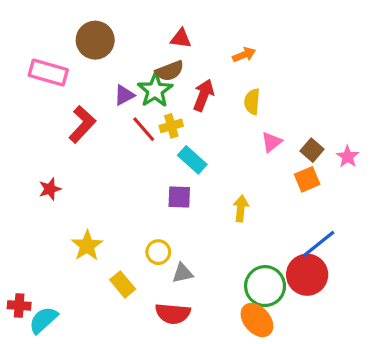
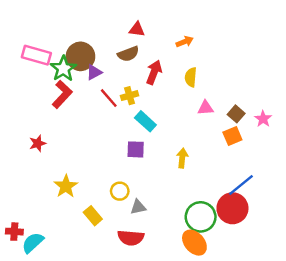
brown circle: (95, 40) -> (81, 56), moved
green star: (155, 90) -> (63, 69), moved
pink triangle: (272, 142) -> (205, 108), turned 35

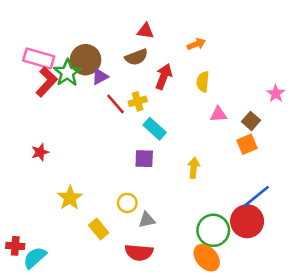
red L-shape: (62, 94) -> (47, 82), moved
pink star: (263, 119) -> (276, 94), moved

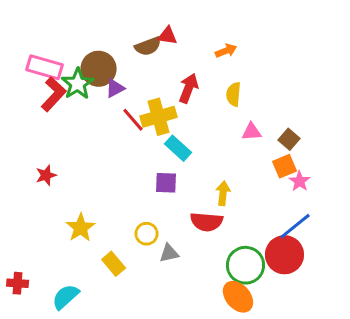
brown semicircle: (136, 57) -> (148, 46), moved
pink star: (276, 94) -> (299, 181), moved
yellow cross: (138, 101) -> (159, 117), size x1.6
red semicircle: (139, 252) -> (206, 222), moved
cyan semicircle: (35, 258) -> (66, 297), moved

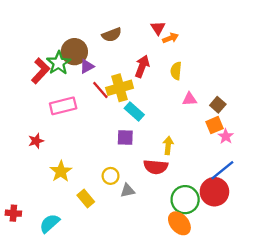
red triangle: (168, 36) -> (158, 28), moved, turned 49
pink rectangle: (45, 67) -> (63, 106), moved, turned -30
red star: (46, 175) -> (36, 141), moved

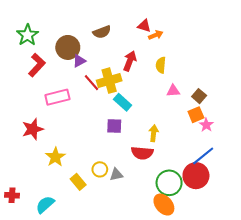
red triangle: (158, 28) -> (144, 26), turned -40
green star: (59, 63) -> (27, 35), moved
red star: (36, 141) -> (33, 129), size x1.5
yellow circle: (111, 176) -> (100, 169), moved

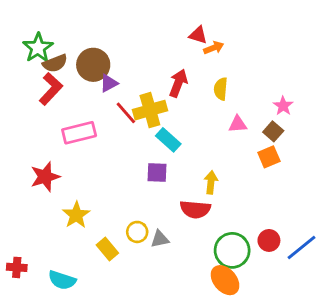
brown semicircle: (102, 32) -> (55, 63), moved
pink star: (206, 125) -> (283, 106), moved
blue line: (203, 156) -> (302, 248), moved
red circle: (196, 176) -> (269, 240), size x0.6
cyan semicircle: (45, 205) -> (62, 280), turned -120

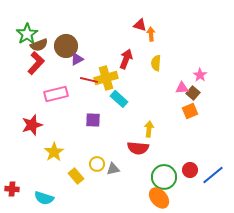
orange arrow: (214, 48) -> (151, 34), turned -72
red line: (126, 113) -> (89, 80), turned -36
pink triangle: (238, 124) -> (182, 88), moved
purple square: (157, 172) -> (93, 120), moved

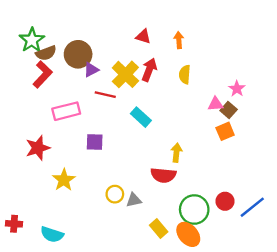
red triangle: (140, 25) -> (143, 37), moved
yellow cross: (106, 78) -> (125, 74), moved, turned -30
purple square: (93, 120) -> (95, 142), moved
yellow rectangle: (76, 176) -> (159, 228), moved

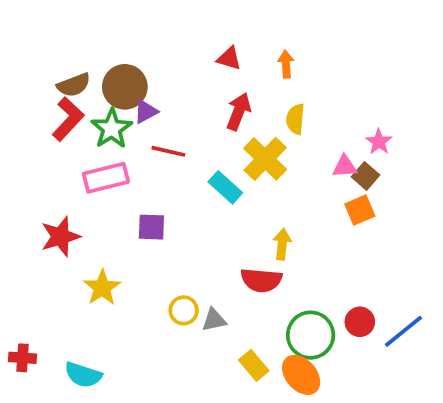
green star: (32, 40) -> (112, 129), moved
yellow cross: (125, 74) -> (265, 159), moved

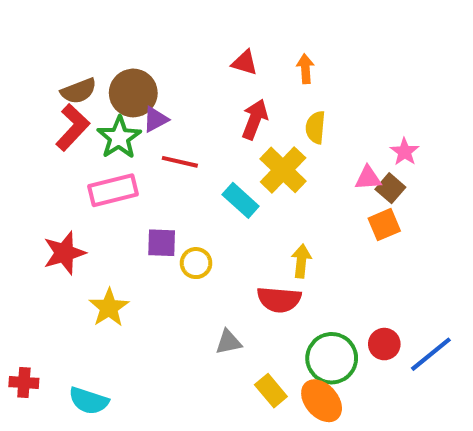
yellow circle: (184, 310) -> (196, 263), moved

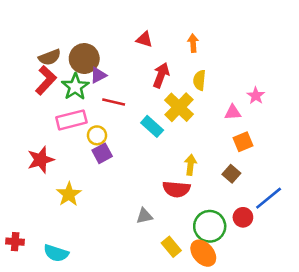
red triangle: (245, 63) -> (144, 39), moved
brown square: (390, 188) -> (231, 174), moved
purple square: (162, 243) -> (102, 153), turned -30
yellow circle: (196, 263) -> (97, 135), moved
blue line: (431, 354) -> (269, 198), moved

